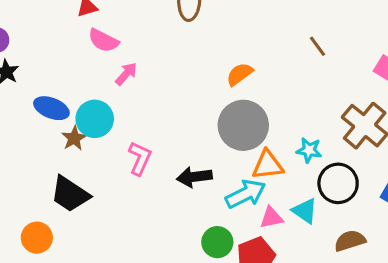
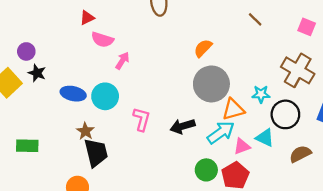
brown star: (74, 138) -> (85, 131), moved
black trapezoid: (70, 194) -> (96, 153), turned -128

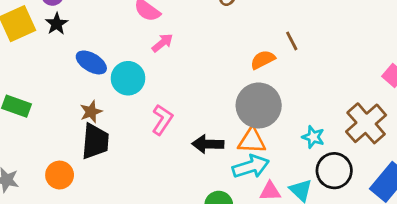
brown line: (255, 19) -> (292, 41), moved
orange triangle: (233, 109) -> (252, 141), moved

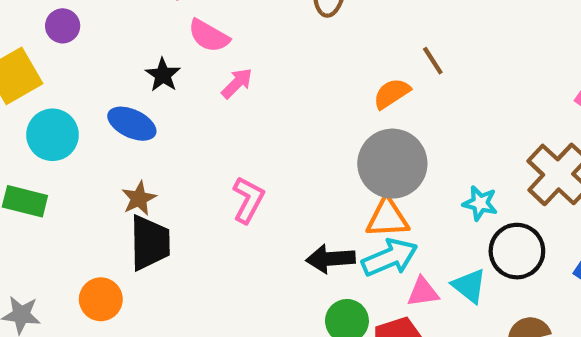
black star: (57, 24) -> (163, 75), moved
cyan circle: (128, 78) -> (53, 135), moved
black arrow: (208, 144) -> (331, 259), moved

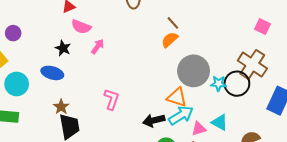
brown line: (433, 61) -> (173, 23), moved
gray circle: (392, 164) -> (194, 71), moved
orange triangle: (387, 218) -> (177, 97), turned 30
black circle: (517, 251) -> (237, 84), moved

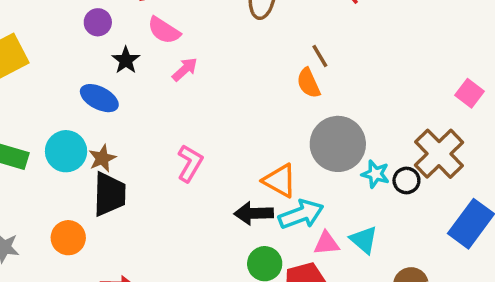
purple circle: (13, 33) -> (98, 22), moved
orange semicircle: (170, 40) -> (308, 83), turned -84
cyan circle: (17, 84) -> (66, 151), moved
black circle: (237, 84) -> (406, 180), size x0.6
orange triangle: (177, 97) -> (280, 181), moved

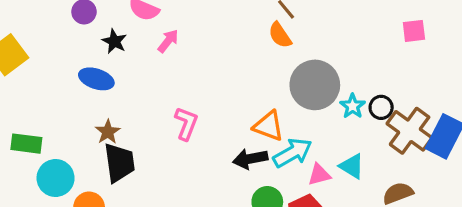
pink square: (469, 93) -> (414, 31), moved, turned -35
cyan circle: (66, 151) -> (56, 178), moved
brown cross: (439, 154) -> (410, 131), moved
cyan star: (375, 174) -> (353, 106), turned 30

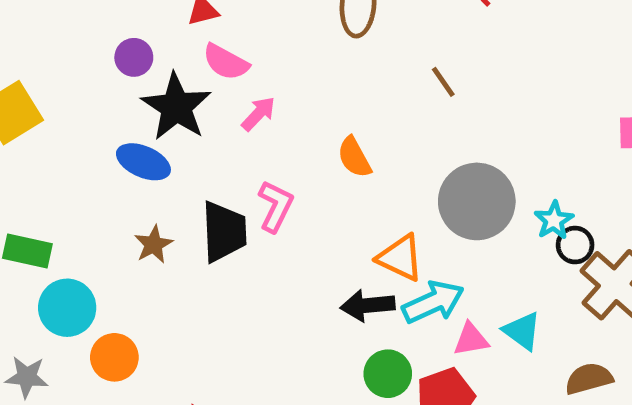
orange semicircle: (280, 35) -> (354, 157), moved
black star: (114, 41) -> (176, 107), size x1.8
cyan star: (353, 106) -> (554, 220), moved
pink L-shape: (186, 123) -> (276, 206), moved
black trapezoid: (119, 163) -> (224, 232), moved

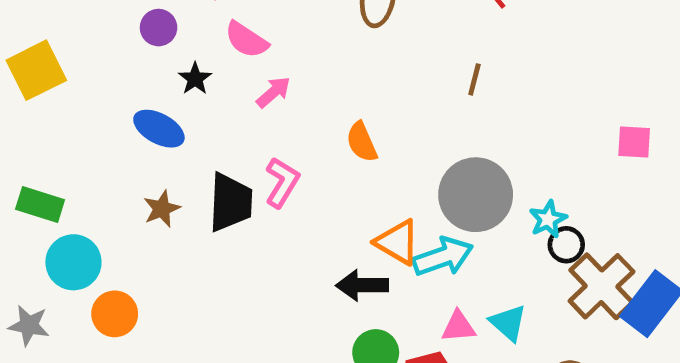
brown line: (443, 82) -> (474, 79), moved, turned 44
black star: (176, 107) -> (195, 79), size x0.5
cyan arrow: (433, 302) -> (443, 257), moved

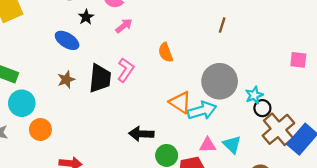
black arrow: (362, 285) -> (141, 134), moved

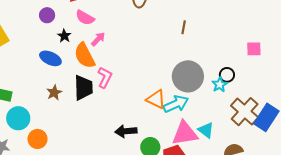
orange semicircle: (166, 52) -> (85, 56), moved, size x1.5
black circle: (262, 108) -> (227, 75), moved
pink triangle: (208, 145) -> (185, 133), size x1.8

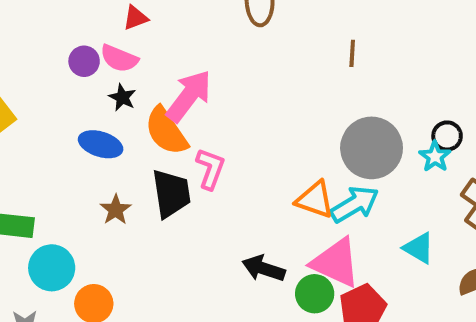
pink semicircle: (85, 18) -> (119, 58), moved
pink arrow: (98, 39) -> (189, 96), size x1.8
black arrow: (126, 131) -> (264, 268), turned 30
pink triangle: (185, 133) -> (336, 263), moved, turned 40

